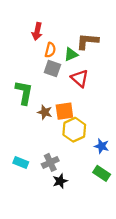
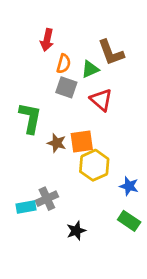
brown L-shape: (87, 41) -> (111, 53), turned -115
cyan rectangle: (21, 162) -> (26, 207), turned -32
gray cross: (50, 162) -> (47, 199), moved

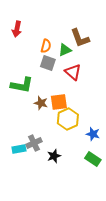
red arrow: (47, 40) -> (17, 29), moved
green L-shape: (30, 118) -> (22, 85), turned 90
black star: (76, 231) -> (54, 156), moved

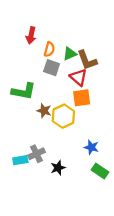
red arrow: (17, 29) -> (31, 35), moved
brown L-shape: (80, 38) -> (87, 60), moved
orange square: (59, 102) -> (82, 98), moved
yellow hexagon: (68, 119) -> (63, 116), moved
blue star: (93, 134) -> (91, 147), moved

